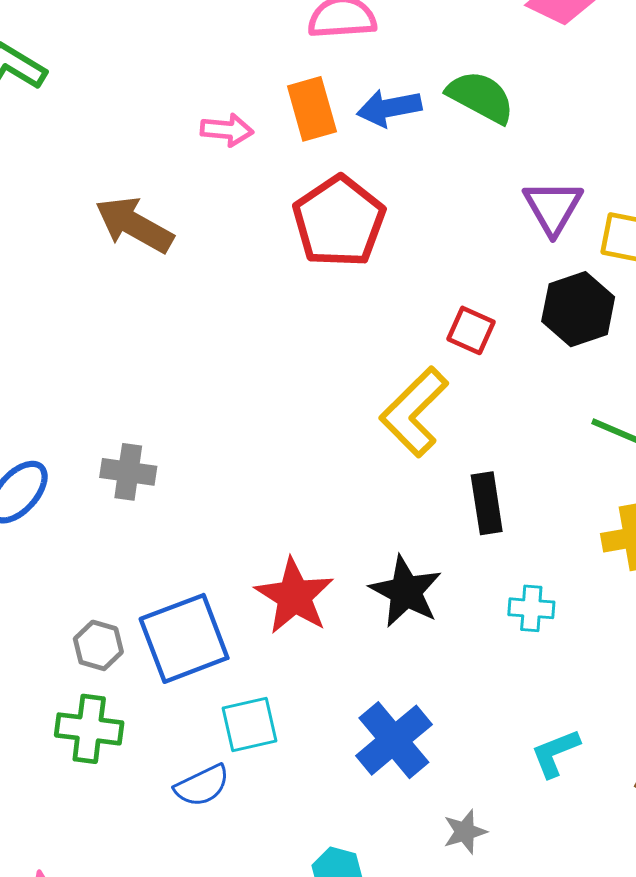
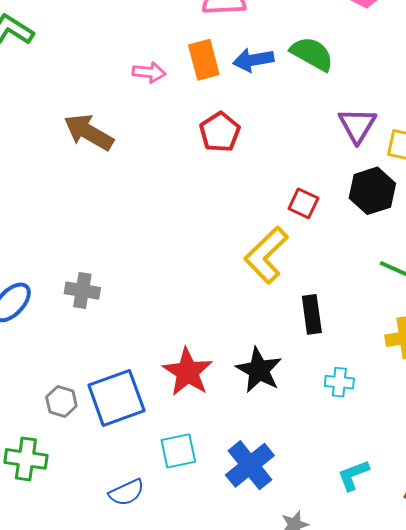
red pentagon: (339, 221) -> (220, 132), size x0.7
cyan square: (249, 725) -> (178, 451), moved
green cross: (89, 729) -> (26, 459), moved

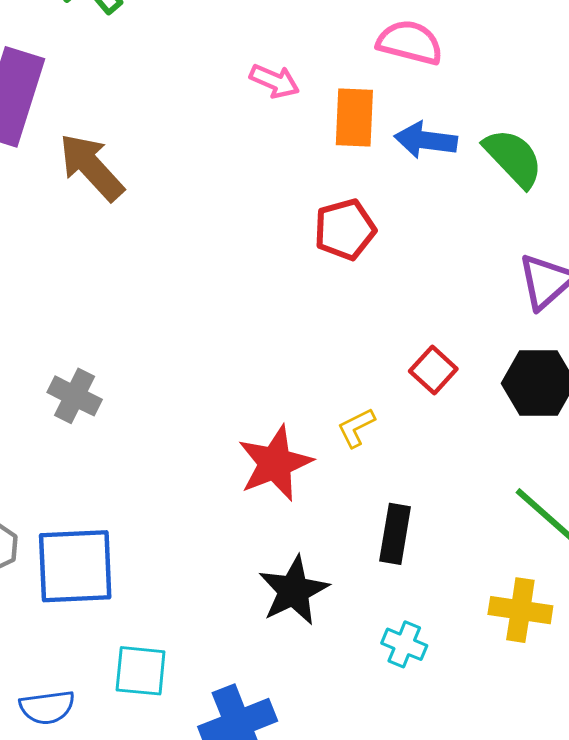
pink arrow: (149, 72) -> (275, 81), moved
brown arrow: (89, 132) -> (91, 167), moved
yellow L-shape: (266, 255) -> (356, 428), size x0.5
red star: (188, 372) -> (275, 463), moved

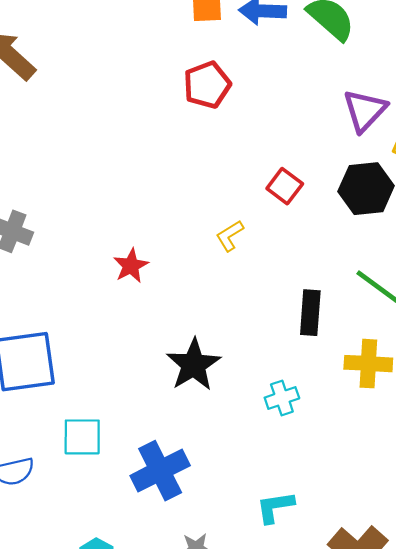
red star: (275, 463) -> (131, 266), moved, size x0.6
black rectangle: (395, 534) -> (310, 313), moved
cyan cross: (404, 644) -> (282, 398), turned -36

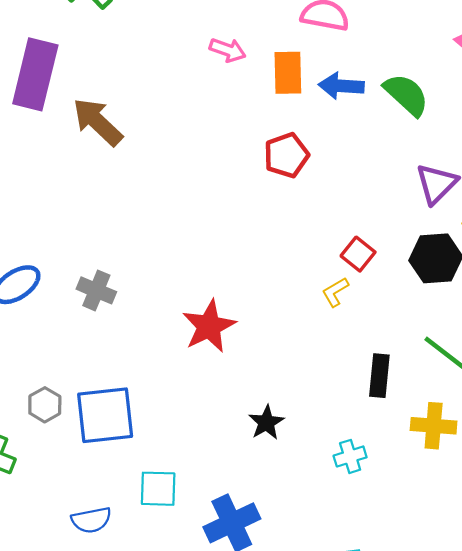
yellow L-shape: (230, 236) -> (335, 292), moved
red star: (131, 266) -> (209, 326), size x1.6
black star: (193, 365) -> (266, 422), size x0.7

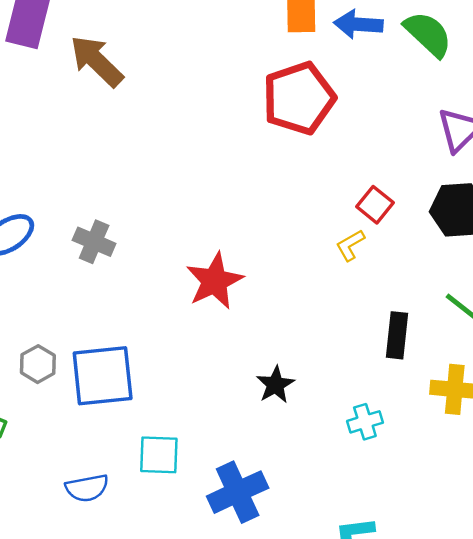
red pentagon: (286, 155) -> (299, 98), size x1.5

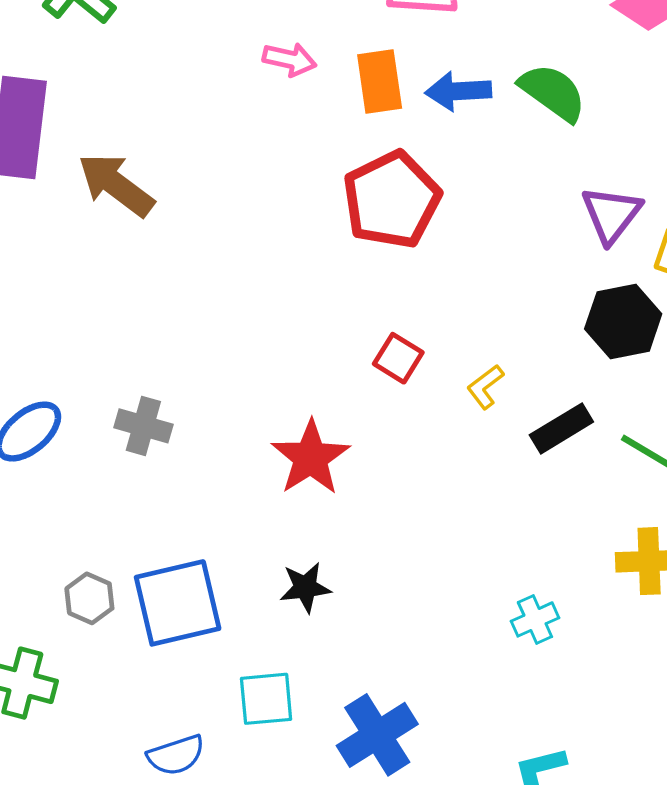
red square: (375, 205) -> (398, 358), moved
black rectangle: (397, 335) -> (561, 428), moved, turned 60
black star: (275, 385) -> (305, 587), moved, turned 30

